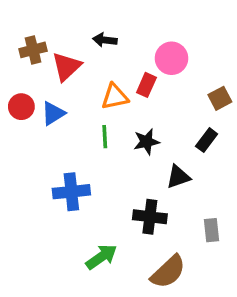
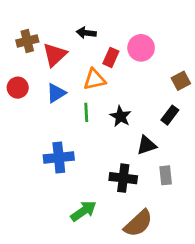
red rectangle: (146, 85) -> (111, 57), moved
blue triangle: (53, 113) -> (56, 93), moved
black star: (146, 142) -> (120, 116), turned -30
gray rectangle: (212, 230) -> (166, 175), moved

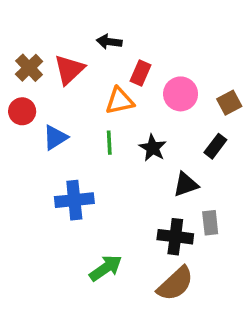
brown cross: (27, 41) -> (29, 68), moved, turned -30
pink circle: (141, 48) -> (181, 94), moved
blue triangle: (56, 93) -> (55, 137), moved
black cross: (123, 178) -> (175, 237), moved

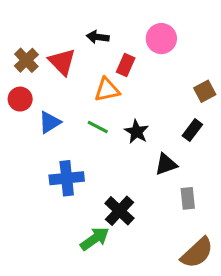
red triangle: (69, 70) -> (62, 62), turned -32
pink circle: (181, 94) -> (161, 39), moved
green line: (109, 143) -> (98, 127), turned -60
black cross: (175, 237) -> (119, 211), moved, turned 36
brown semicircle: (175, 284) -> (197, 253), moved

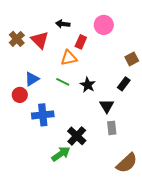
red circle: (20, 99) -> (20, 95), moved
black triangle: (166, 164) -> (107, 106), turned -42
gray rectangle: (188, 198) -> (112, 128), moved

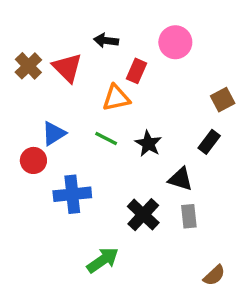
black triangle: (107, 106) -> (180, 179), turned -42
black cross: (77, 136) -> (143, 215), moved
brown semicircle: (127, 163) -> (214, 275), size x0.6

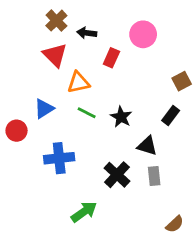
brown cross: (28, 66) -> (56, 21), moved
orange triangle: (116, 98) -> (78, 82), moved
red circle: (33, 160) -> (17, 131), moved

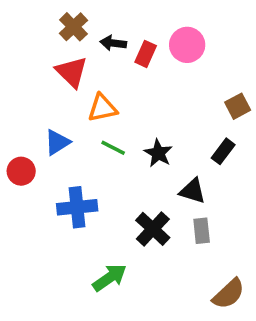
red rectangle: (111, 58) -> (146, 54), moved
brown semicircle: (175, 224) -> (229, 294), size x1.4

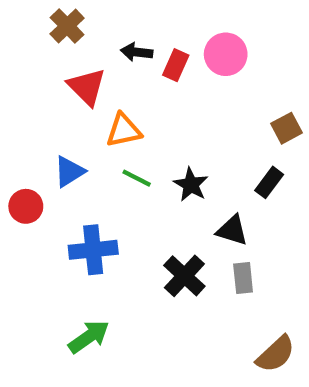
brown cross: (73, 27) -> (67, 26), moved
green arrow: (110, 278) -> (89, 337), moved

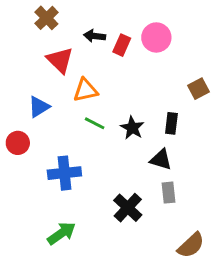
blue triangle: (69, 172) -> (39, 107), moved
black rectangle: (269, 182) -> (171, 123), moved, turned -30
black cross: (184, 276) -> (128, 208), moved

